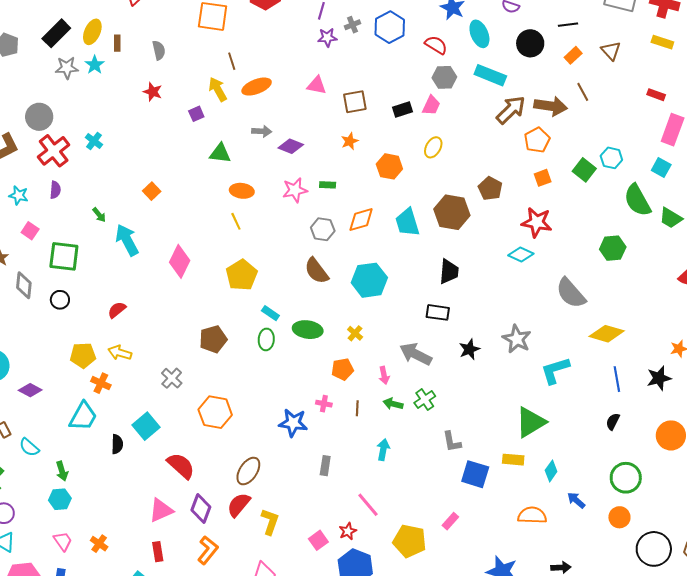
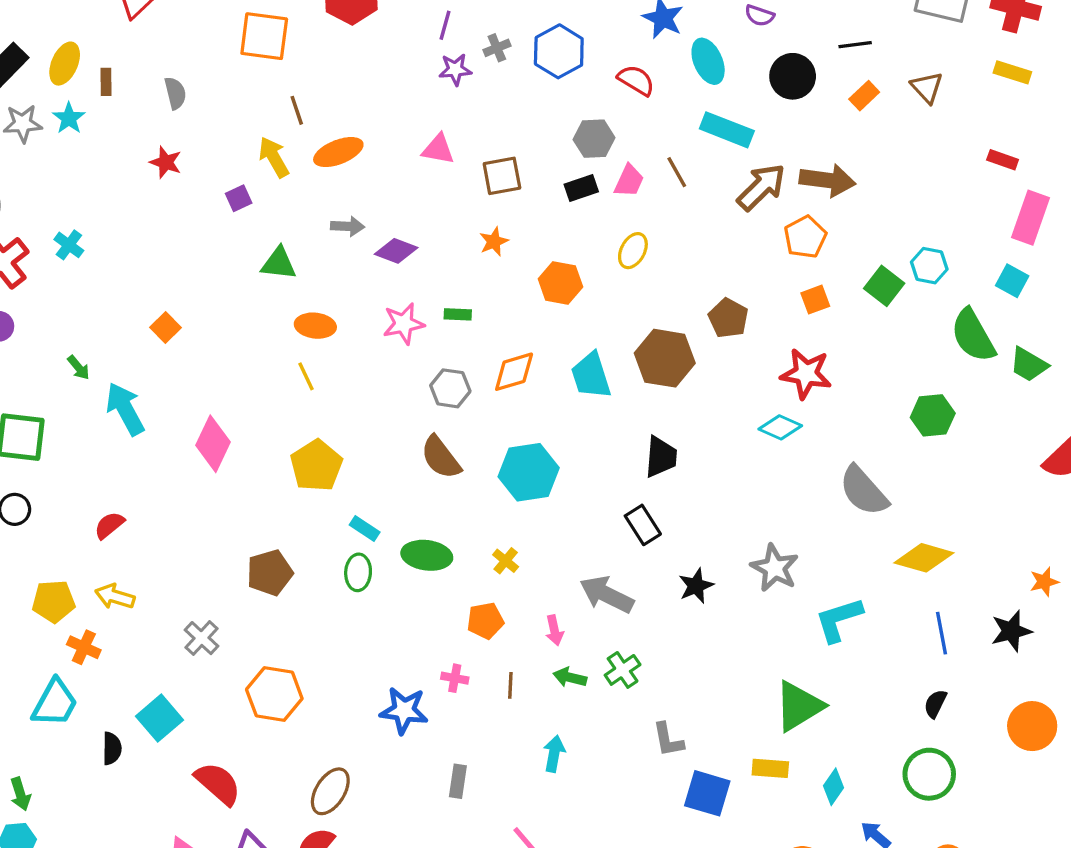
gray hexagon: (444, 77) -> (594, 139), moved
brown line: (583, 92) -> (677, 172), moved
black rectangle: (438, 312) -> (643, 525), turned 50
green circle: (626, 478) -> (929, 774), moved

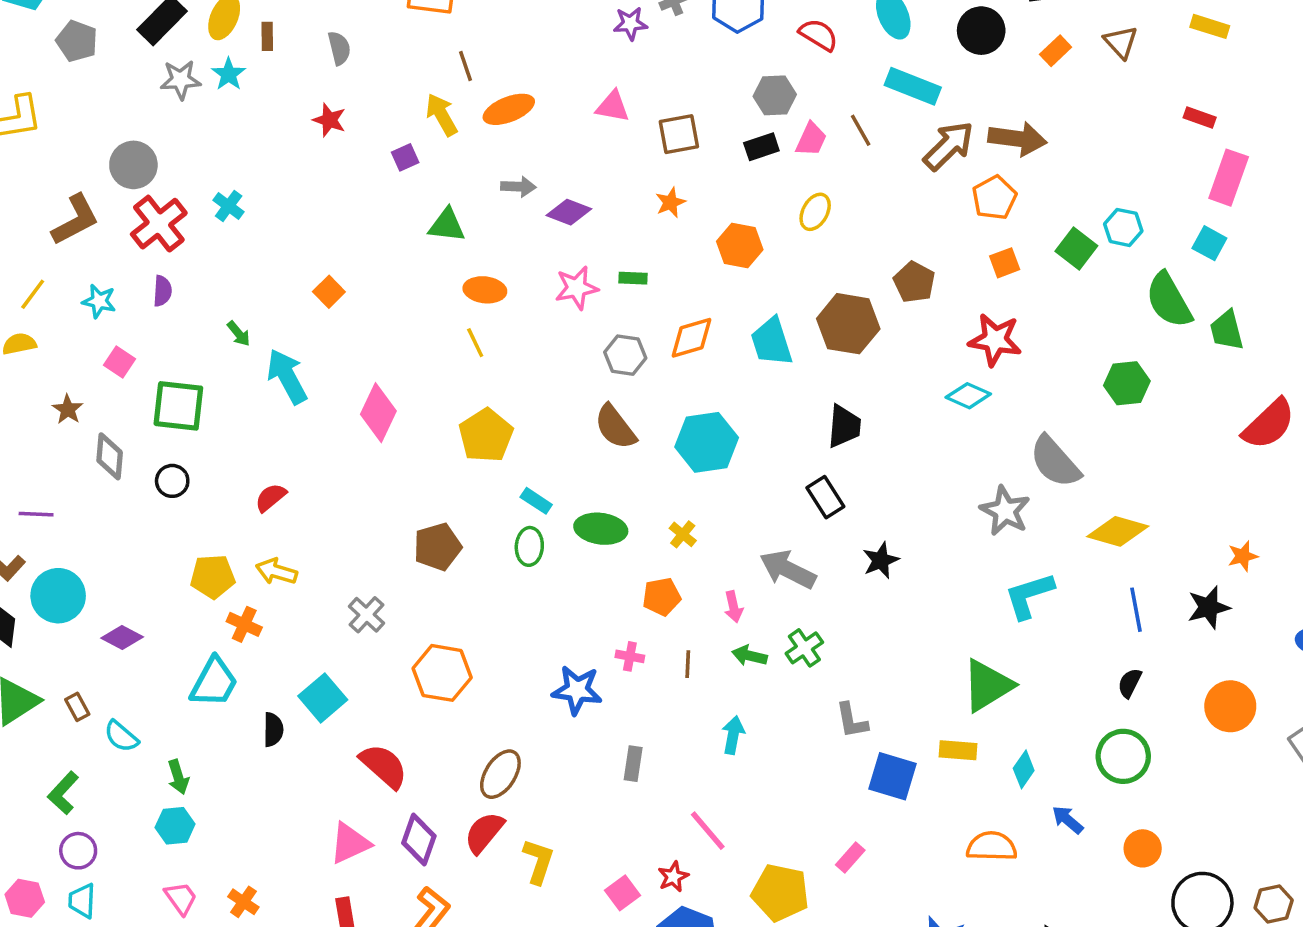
green trapezoid: (1029, 365) -> (1227, 330), turned 45
gray star: (775, 568) -> (1005, 511), moved

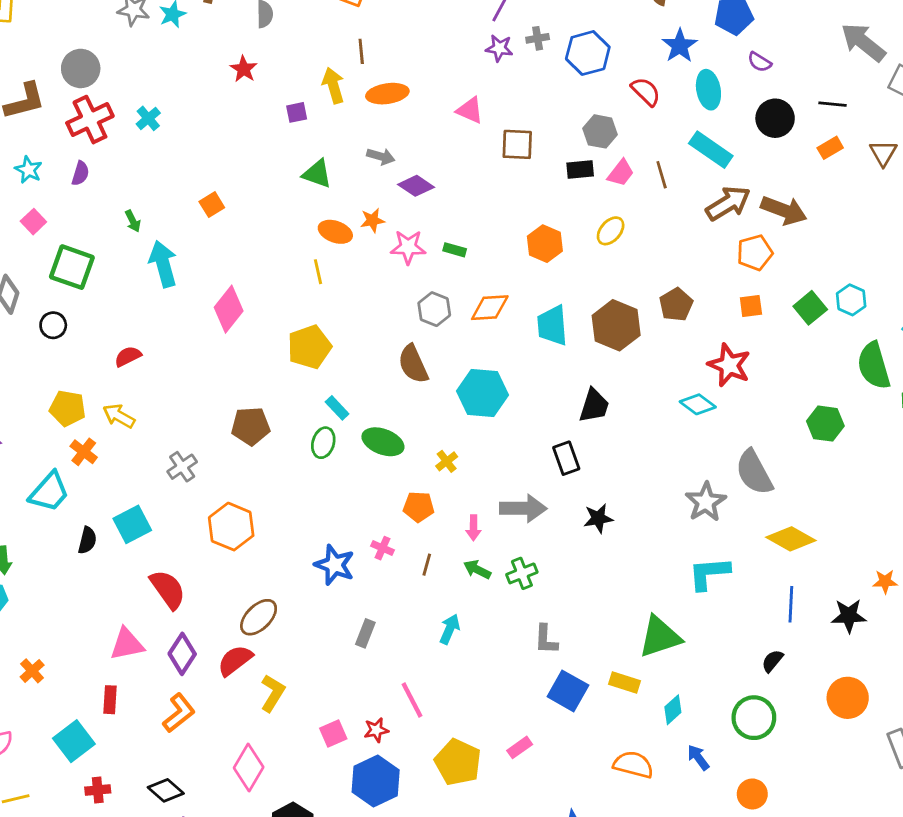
orange star: (670, 202) -> (372, 220), moved
gray arrow: (788, 569) -> (523, 508), turned 141

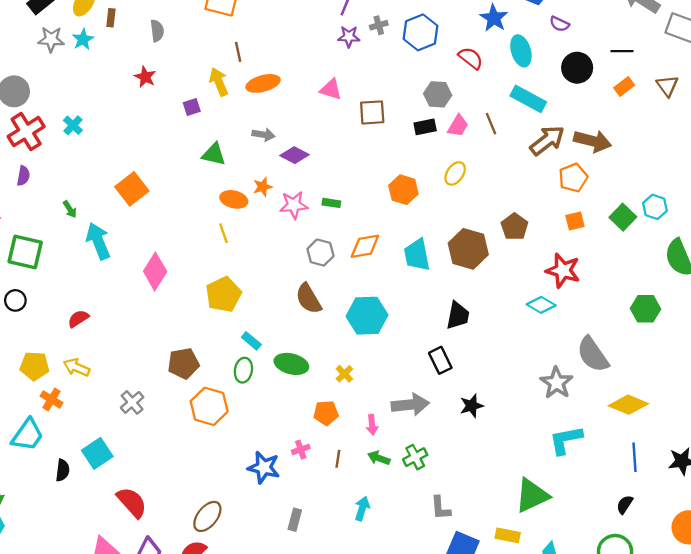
orange square: (212, 205) -> (132, 189), size x1.6
orange hexagon: (231, 527) -> (209, 406), moved
pink cross: (382, 548) -> (301, 449), turned -36

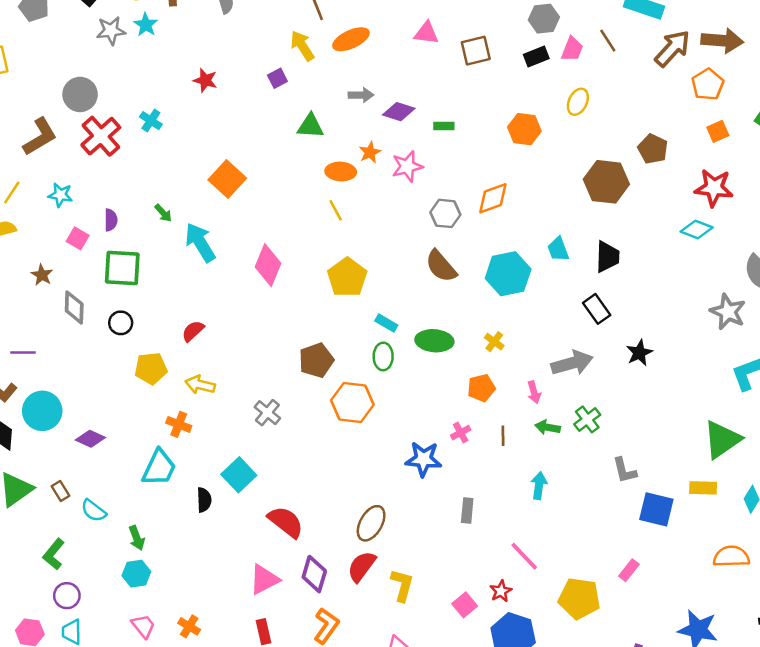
red star: (145, 77) -> (205, 80), moved
purple semicircle: (23, 176) -> (111, 220), moved
green rectangle: (331, 203) -> (444, 126), moved
cyan trapezoid: (417, 255) -> (558, 249), moved, size x0.7
yellow pentagon: (35, 366) -> (151, 368), moved

